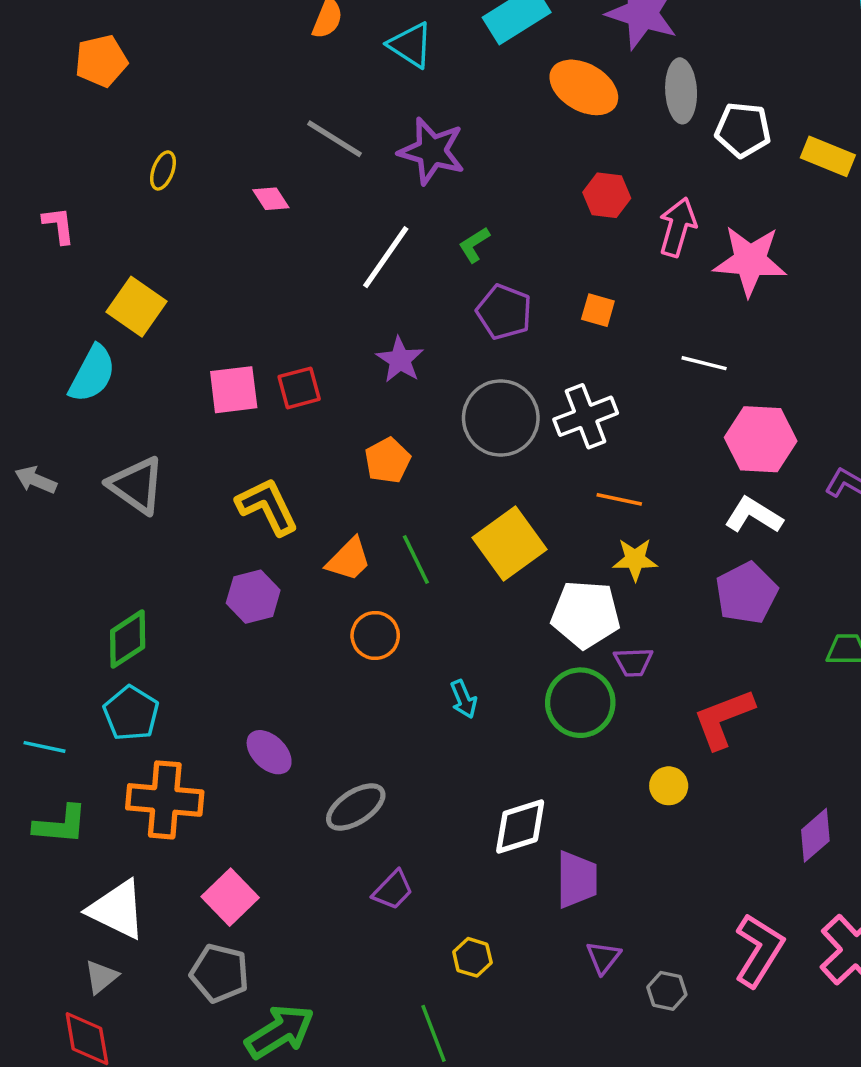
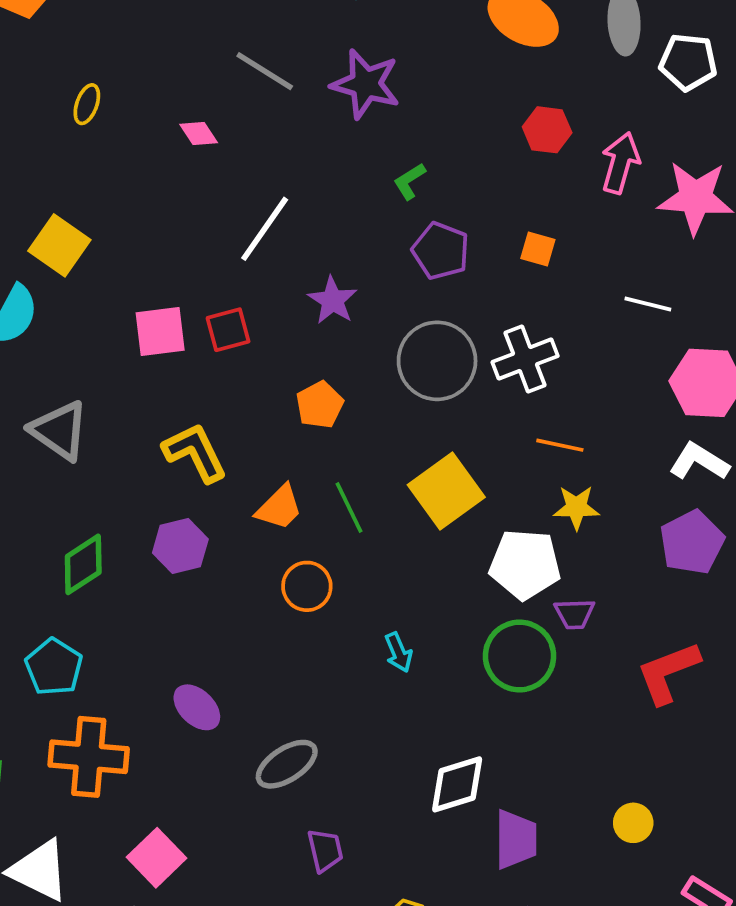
white line: (386, 257) -> (265, 229), moved
green diamond: (128, 639) -> (83, 564), moved
yellow circle: (669, 786) -> (633, 823), moved
purple trapezoid: (393, 890) -> (325, 850), turned -57

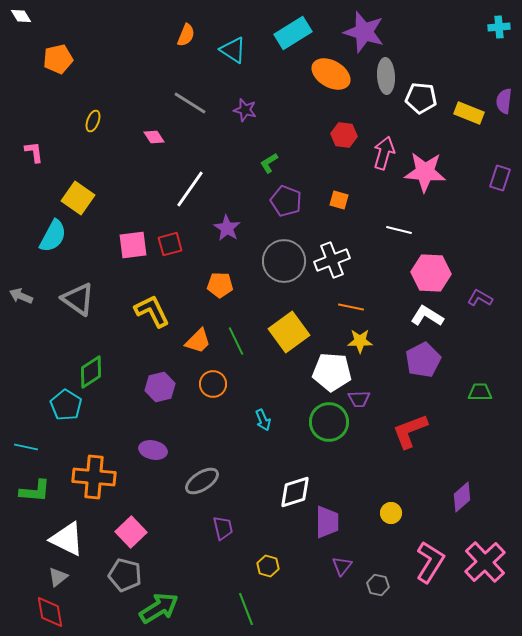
purple star: (366, 84) -> (245, 110), size x0.6
orange pentagon: (320, 405) -> (220, 285), turned 30
purple hexagon: (180, 546) -> (160, 387), moved
cyan pentagon: (54, 667) -> (66, 405), moved
purple ellipse: (197, 707) -> (153, 450), turned -32

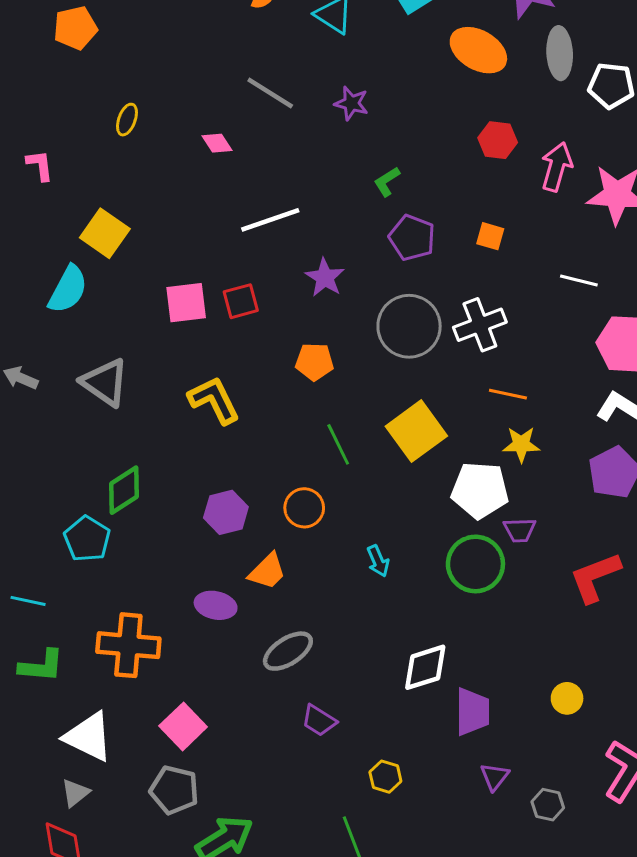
white line: (190, 189) -> (270, 220), turned 36
orange trapezoid: (198, 341) -> (267, 571), moved
purple trapezoid: (223, 528) -> (319, 720), turned 135

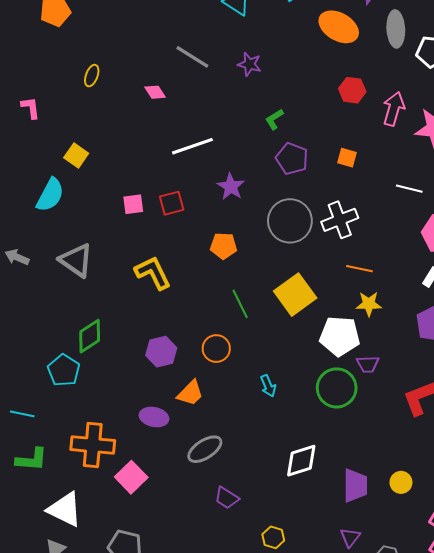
yellow square: (105, 233) -> (76, 156), size x0.7
pink square: (186, 303) -> (133, 204), size x0.7
purple trapezoid: (473, 712) -> (355, 485), moved
pink square: (183, 726) -> (131, 477), moved

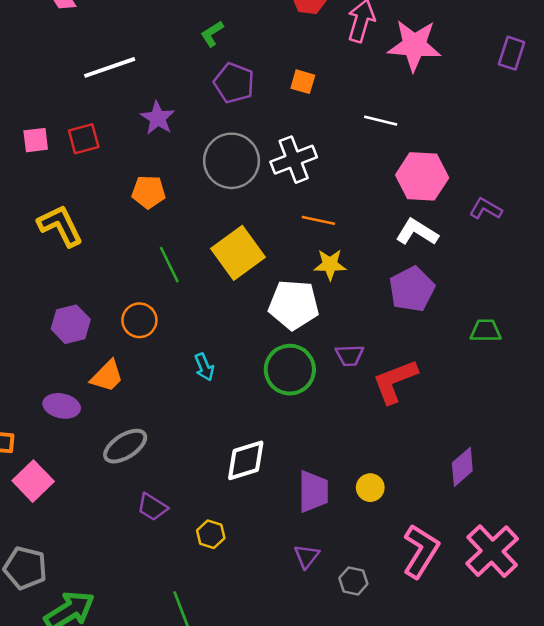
purple trapezoid: (368, 364) -> (349, 355), moved
yellow hexagon: (273, 537) -> (211, 534), moved

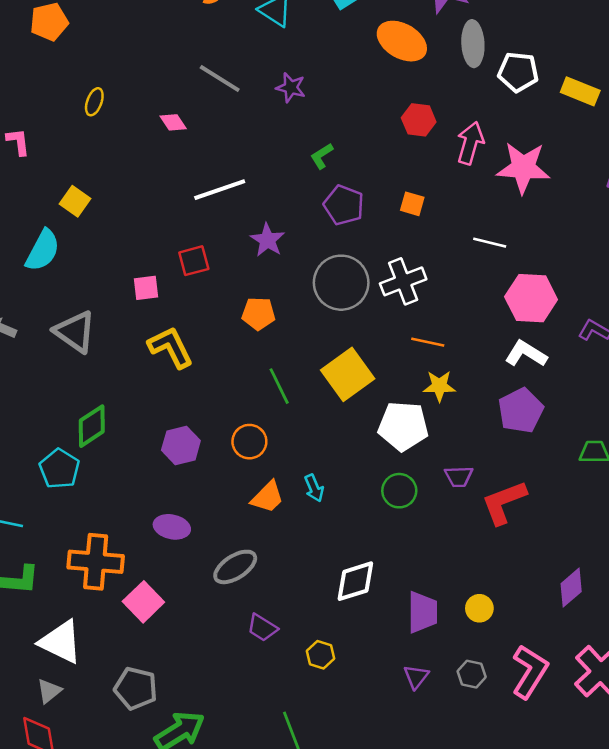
pink square: (36, 140) -> (146, 288), moved
green circle: (290, 370) -> (399, 491), size x0.7
orange trapezoid: (107, 376) -> (267, 497), moved
gray hexagon: (353, 581) -> (472, 674), moved

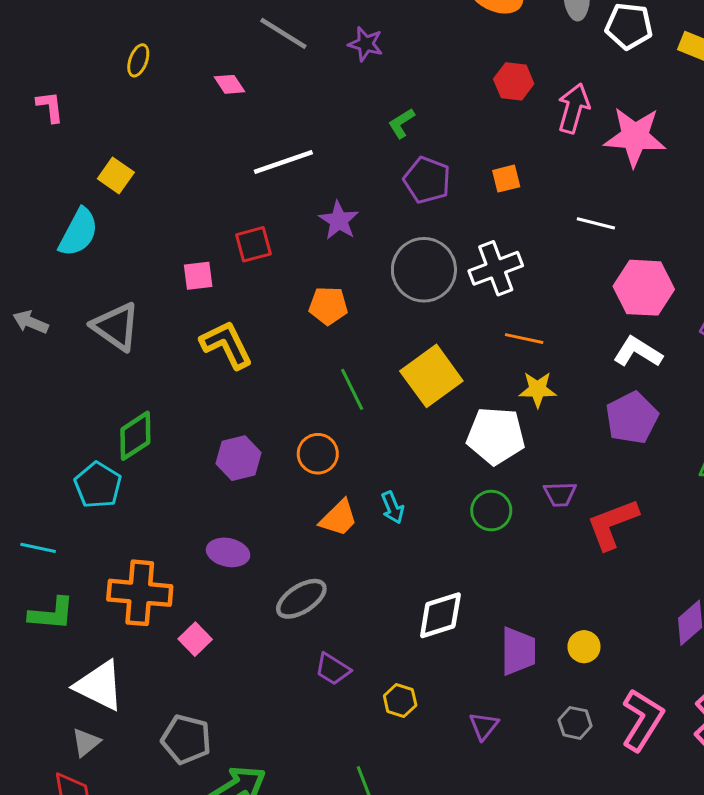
orange square: (412, 204) -> (506, 179), turned -30
pink square: (143, 602) -> (195, 639), size x0.7
purple triangle: (416, 677) -> (484, 726), moved

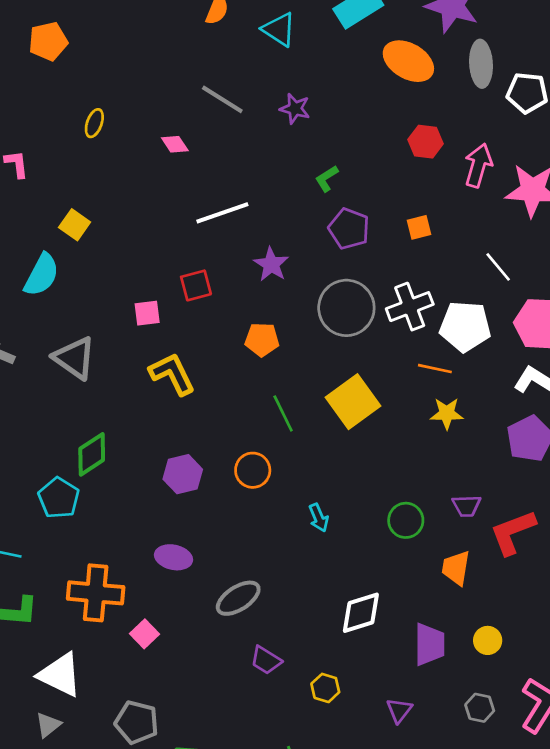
white line: (596, 223) -> (498, 267), turned 36
white pentagon: (496, 436) -> (465, 326), moved
orange trapezoid: (339, 518) -> (456, 568), moved, turned 144

